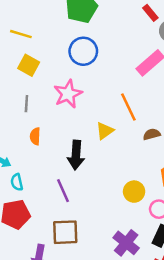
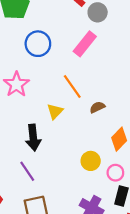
blue circle: (83, 51) -> (38, 44), moved

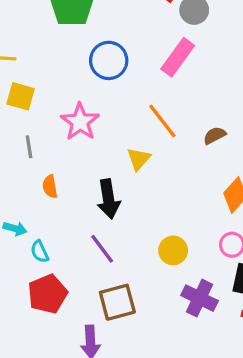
brown semicircle: (97, 107) -> (214, 135), moved
yellow circle: (91, 161) -> (173, 250), moved

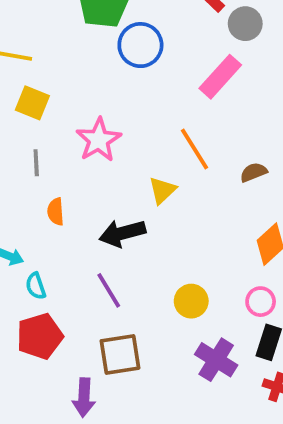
blue circle: (109, 60) -> (140, 45), moved
black arrow: (108, 199) -> (122, 233), turned 78

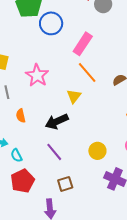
pink rectangle: (220, 77) -> (83, 44), moved
brown square: (120, 354) -> (65, 184), size x0.7

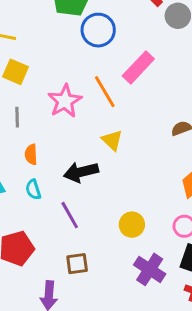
orange line: (87, 73) -> (105, 92), moved
yellow triangle: (74, 96) -> (112, 140), turned -35
cyan semicircle: (16, 155) -> (33, 190), moved

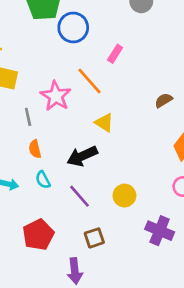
pink rectangle: (138, 67) -> (115, 54), size x0.6
gray line: (17, 117) -> (28, 117), moved
yellow circle: (132, 225) -> (124, 196), moved

